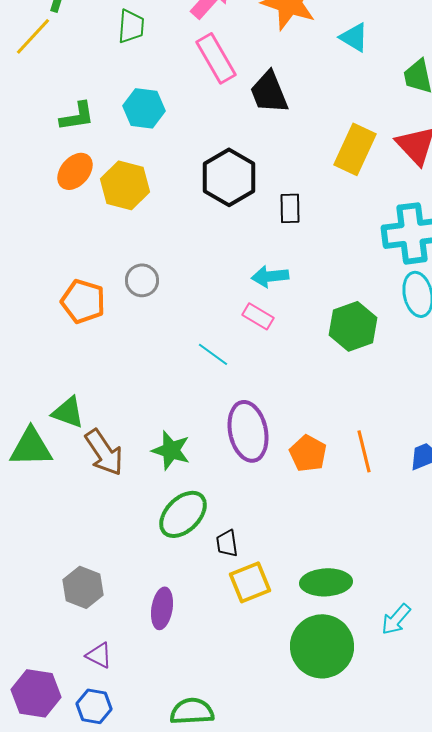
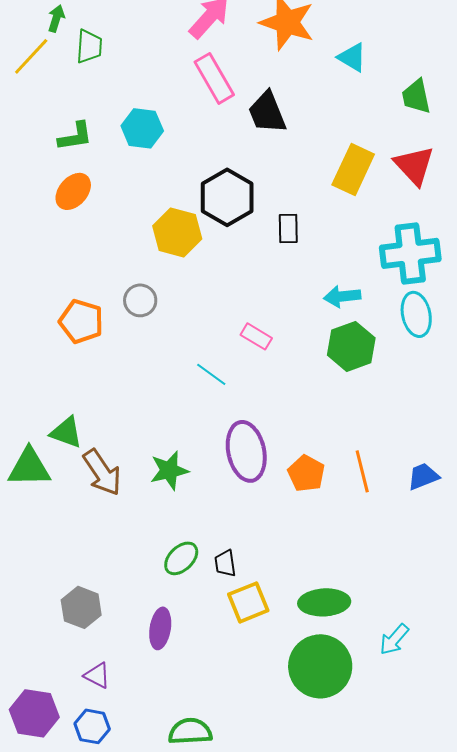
green trapezoid: (131, 26) -> (89, 46), moved
yellow hexagon: (125, 185) -> (177, 232), moved
cyan arrow: (270, 276) -> (342, 296), moved
green star: (171, 450) -> (169, 470), turned -30
green ellipse: (183, 514) -> (181, 558), moved, size x0.7

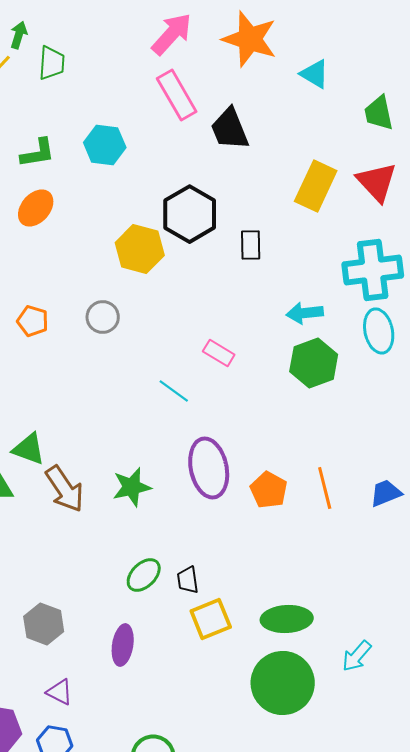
orange pentagon: (81, 321) -> (33, 321), moved, size x0.7

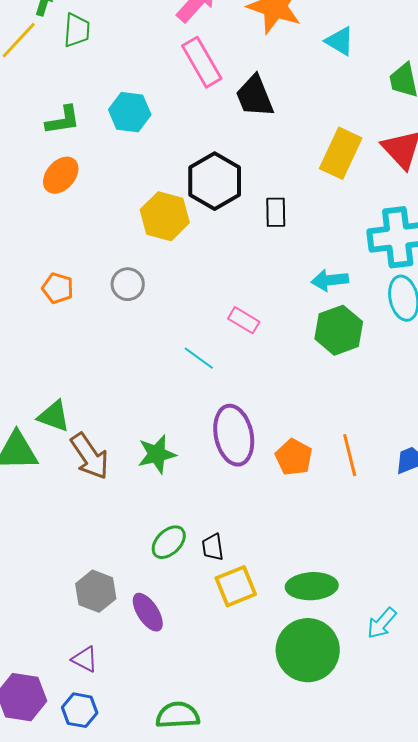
gray hexagon: (44, 624) -> (96, 591), moved
purple ellipse: (123, 645) -> (148, 612), turned -42

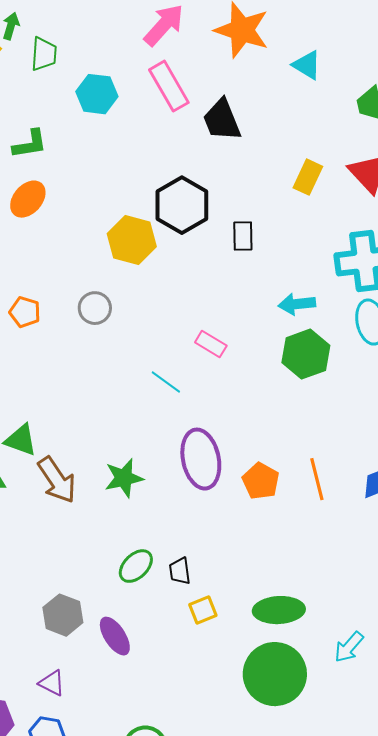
cyan hexagon: (130, 112) -> (97, 94), moved
yellow rectangle: (341, 153) -> (308, 177), size x0.7
yellow square: (236, 586) -> (203, 610), size x0.7

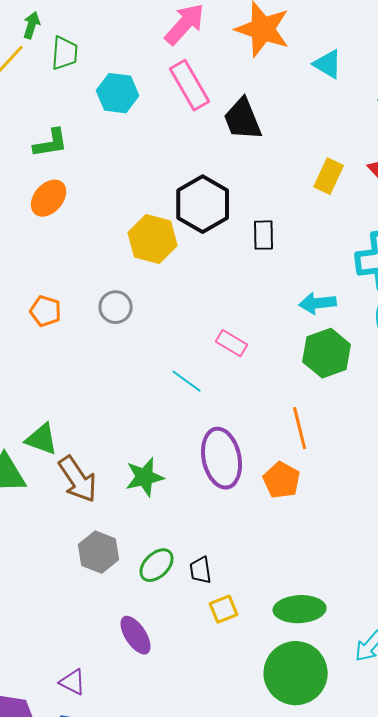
orange line: (317, 479) -> (300, 428), moved
gray hexagon: (63, 615) -> (99, 552), moved

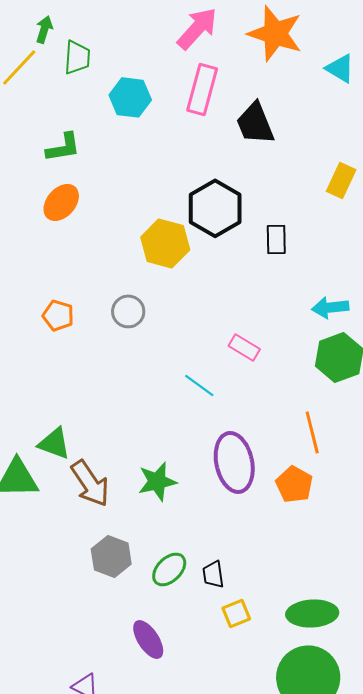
pink rectangle: (190, 85) -> (202, 89), turned 45

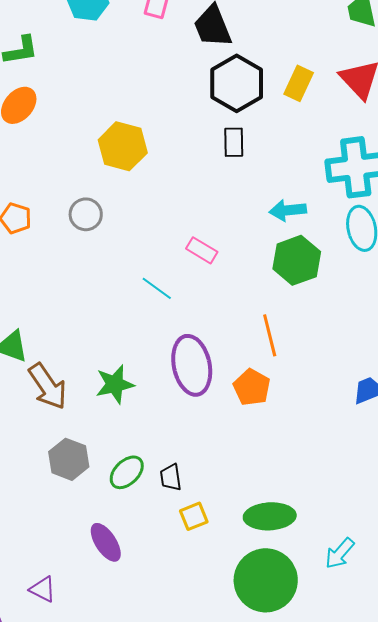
black hexagon: (215, 208) -> (237, 83), moved

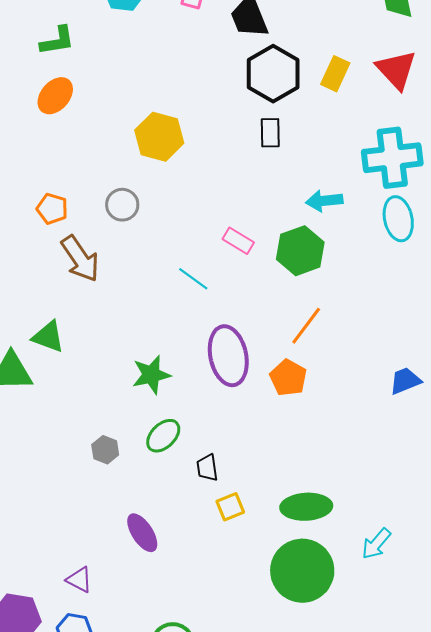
green hexagon: (297, 260) -> (300, 251), moved
orange line: (270, 335) -> (306, 326), turned 51
brown arrow: (48, 386) -> (80, 259), moved
gray hexagon: (69, 459) -> (105, 450), size x0.7
green ellipse: (127, 472) -> (163, 436), moved

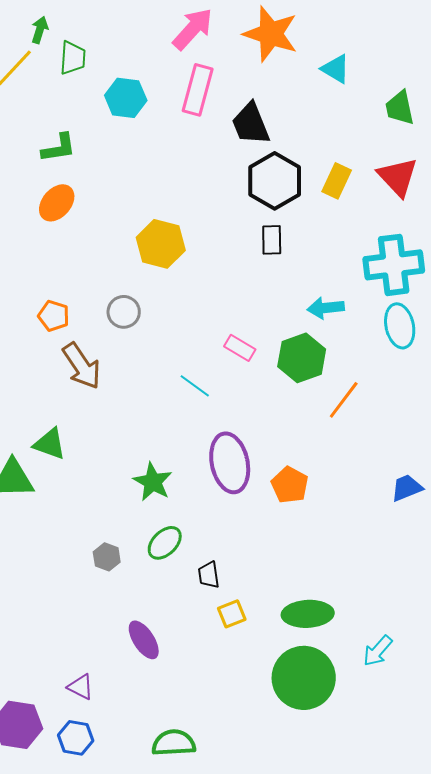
orange line: (306, 326) -> (344, 400), moved
green star: (151, 375) -> (153, 482), turned -30

